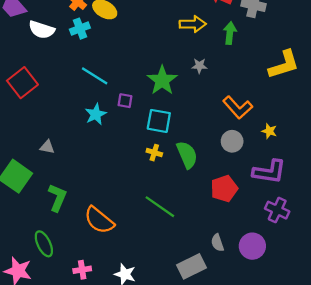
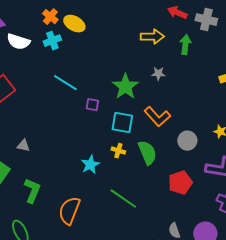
orange L-shape: (238, 107) -> (157, 117), moved
cyan star: (96, 114) -> (90, 165), moved
orange semicircle: (99, 220) -> (69, 211), turned 72

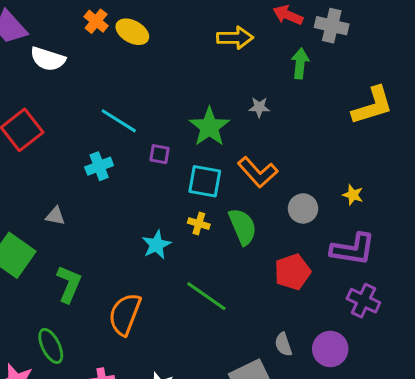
yellow arrow: (152, 37) -> (235, 38), moved
cyan cross: (52, 41) -> (99, 166), moved

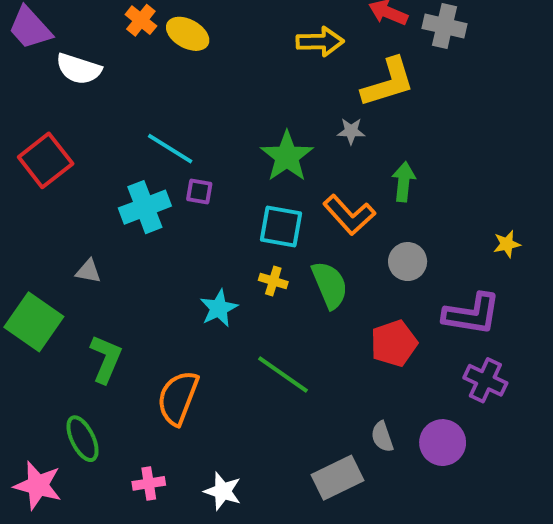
green arrow: (300, 63) -> (404, 182), moved
yellow L-shape: (373, 106) -> (388, 82), moved
purple square: (160, 154) -> (199, 191), moved
cyan cross: (99, 166) -> (145, 207), size x1.4
yellow star: (353, 195) -> (507, 244), moved, turned -30

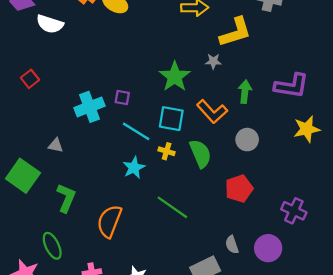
cyan line: (170, 149) -> (136, 131), moved
red square: (46, 160) -> (30, 79), size x0.6
yellow star: (507, 244) -> (307, 129), size x1.6
purple L-shape: (472, 314) -> (291, 86), moved

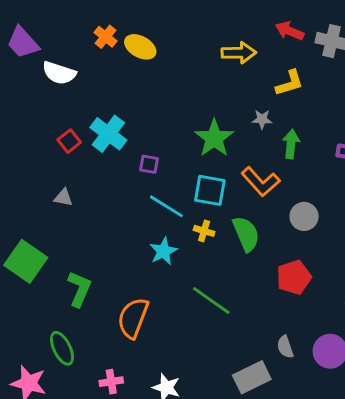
yellow L-shape: (235, 32) -> (290, 83), size x0.7
red square: (30, 79) -> (69, 141), moved
green arrow: (245, 92) -> (291, 144), moved
cyan cross: (90, 107) -> (108, 134), moved, turned -32
gray triangle: (56, 145) -> (63, 198), moved

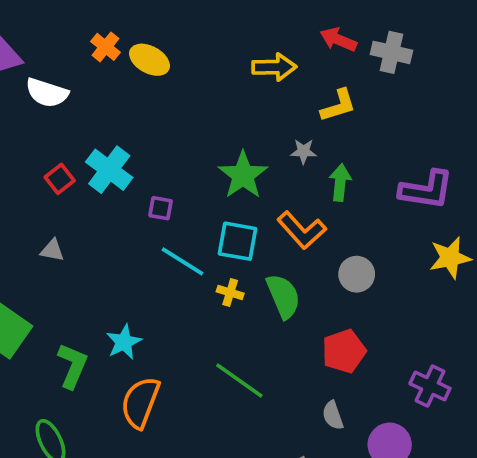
cyan star: (163, 251) -> (124, 342), moved
gray semicircle: (285, 347) -> (333, 415), moved

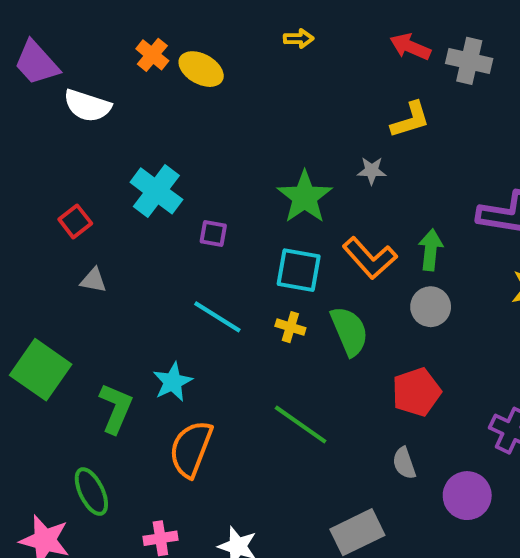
yellow arrow: (274, 67) -> (299, 39), moved, size x0.6
red square: (60, 179) -> (75, 221), moved
green arrow: (340, 183) -> (431, 250), moved
cyan line: (183, 261) -> (217, 317), moved

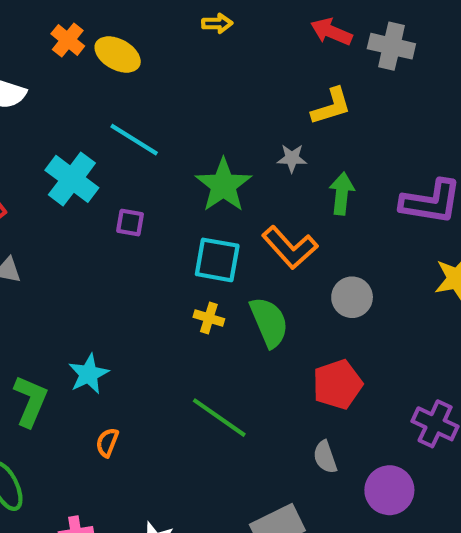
green arrow: (431, 250) -> (342, 194), moved
cyan line: (217, 317) -> (134, 140), moved
orange semicircle: (191, 449) -> (107, 442), size x0.5

